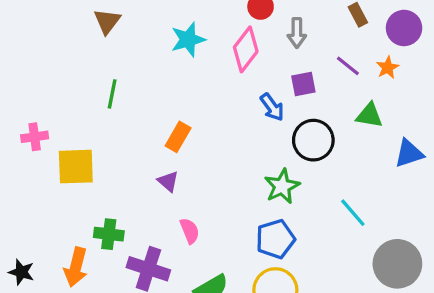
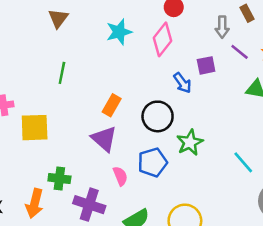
gray arrow: (297, 33) -> (222, 27), moved
black circle: (313, 140) -> (158, 116), moved
purple triangle: (168, 181) -> (104, 139), size x1.6
blue pentagon: (275, 239) -> (153, 162), moved

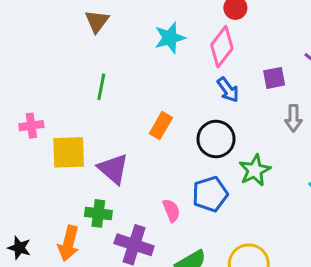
gray arrow: (222, 27) -> (293, 118), moved
blue arrow: (182, 83) -> (228, 90), moved
purple triangle: (104, 139) -> (113, 169), moved

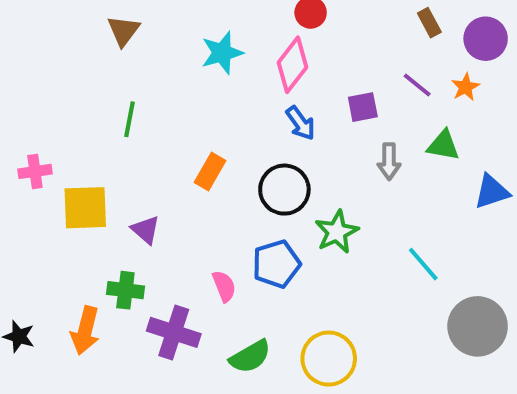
purple triangle: (113, 169) -> (146, 230), size x0.7

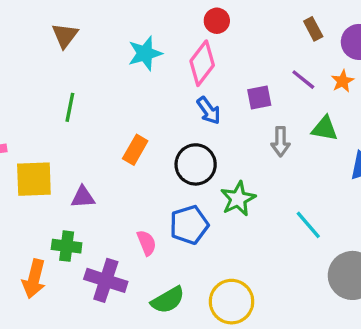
purple triangle: (146, 230) -> (83, 197), turned -45

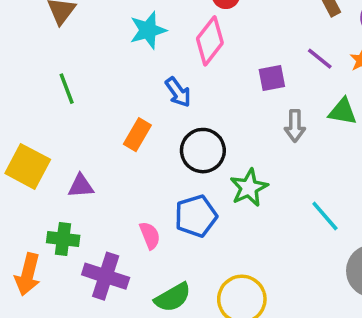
green line: (70, 107) -> (67, 89), turned -32
blue arrow: (209, 111) -> (178, 92), moved
yellow square: (34, 179) -> (28, 166), turned 30

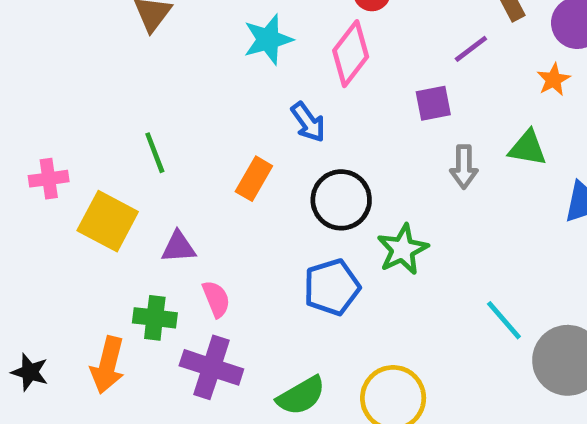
purple line: (320, 59) -> (471, 49), moved, turned -76
green line: (67, 89) -> (155, 153), moved
cyan line: (325, 216) -> (504, 320), moved
pink semicircle: (150, 235) -> (216, 299), moved

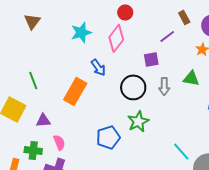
orange rectangle: (254, 179) -> (75, 91), size x1.5
black circle: (341, 200) -> (133, 87), moved

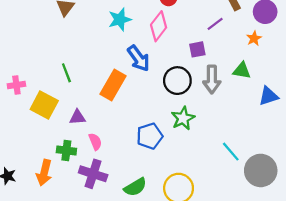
blue arrow: (98, 67) -> (139, 58), size x1.4
gray arrow: (164, 86) -> (212, 79), size x1.4

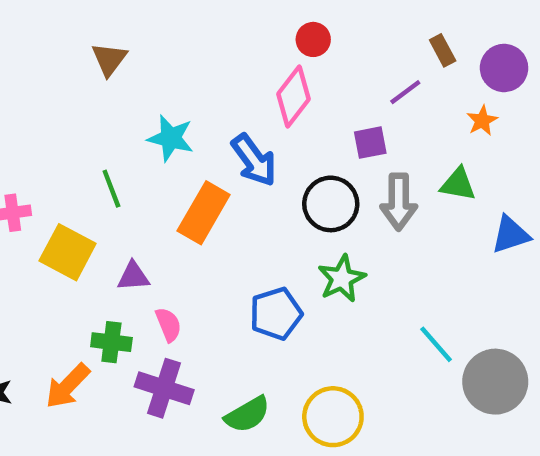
cyan star: (120, 19) -> (171, 138), moved, turned 30
orange arrow: (44, 173) -> (68, 386), turned 30

